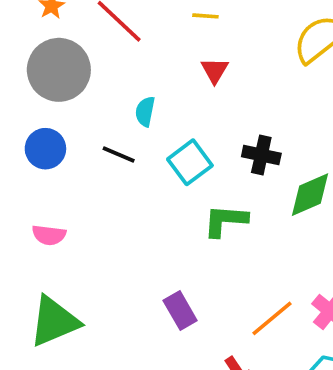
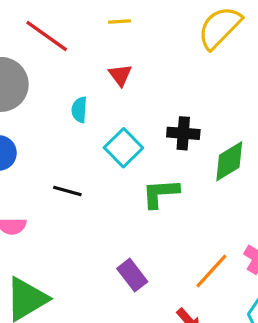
red triangle: (215, 70) -> (120, 75), moved
black line: (119, 155) -> (67, 191), moved

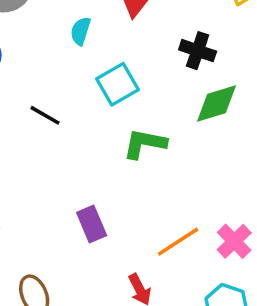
black cross: (183, 133) -> (198, 51), moved
green diamond: (229, 161) -> (216, 103), moved

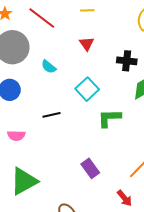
cyan semicircle: (81, 31) -> (49, 67), moved, turned -56
black line: (45, 115) -> (51, 115), turned -30

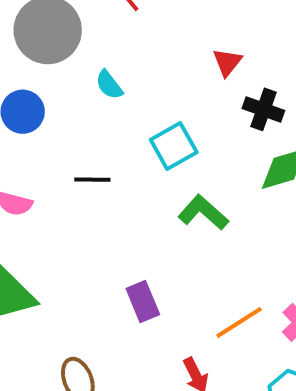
red triangle: (87, 44) -> (227, 62), moved
green L-shape: (109, 118) -> (203, 213), turned 30

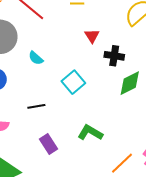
green L-shape: (203, 213) -> (90, 133), moved
purple rectangle: (143, 302) -> (48, 144), moved

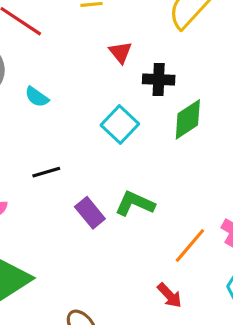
cyan square: (73, 82) -> (120, 124), moved
purple rectangle: (48, 144) -> (90, 213), moved

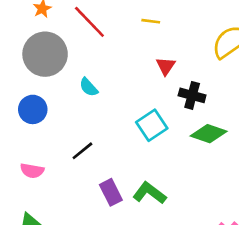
green diamond: (188, 119) -> (209, 134), turned 40
black line: (46, 172) -> (82, 151), turned -35

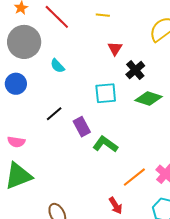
black cross: (192, 95) -> (135, 70), turned 36
cyan square: (152, 125) -> (106, 93), turned 30
pink semicircle: (32, 171) -> (16, 142), moved
purple rectangle: (111, 192) -> (82, 127), moved

